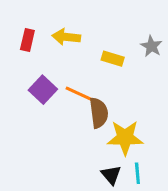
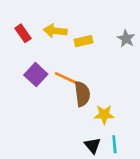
red rectangle: (27, 40) -> (23, 33), turned -48
yellow rectangle: (113, 59) -> (84, 41), moved, turned -30
yellow star: (125, 138) -> (104, 115), size x0.7

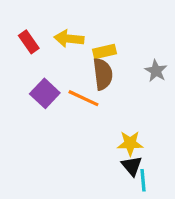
gray star: (126, 39) -> (156, 71), moved
brown semicircle: (82, 94) -> (103, 74), moved
black triangle: (93, 145) -> (132, 166), moved

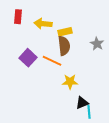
red rectangle: (29, 42) -> (18, 17), moved, turned 40
yellow star: (130, 143) -> (70, 82), moved
black triangle: (132, 166) -> (82, 103), turned 48

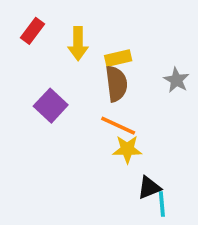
red rectangle: (18, 17) -> (32, 31), turned 32
yellow arrow: (43, 24) -> (78, 44), turned -96
orange line: (52, 61) -> (118, 126), moved

